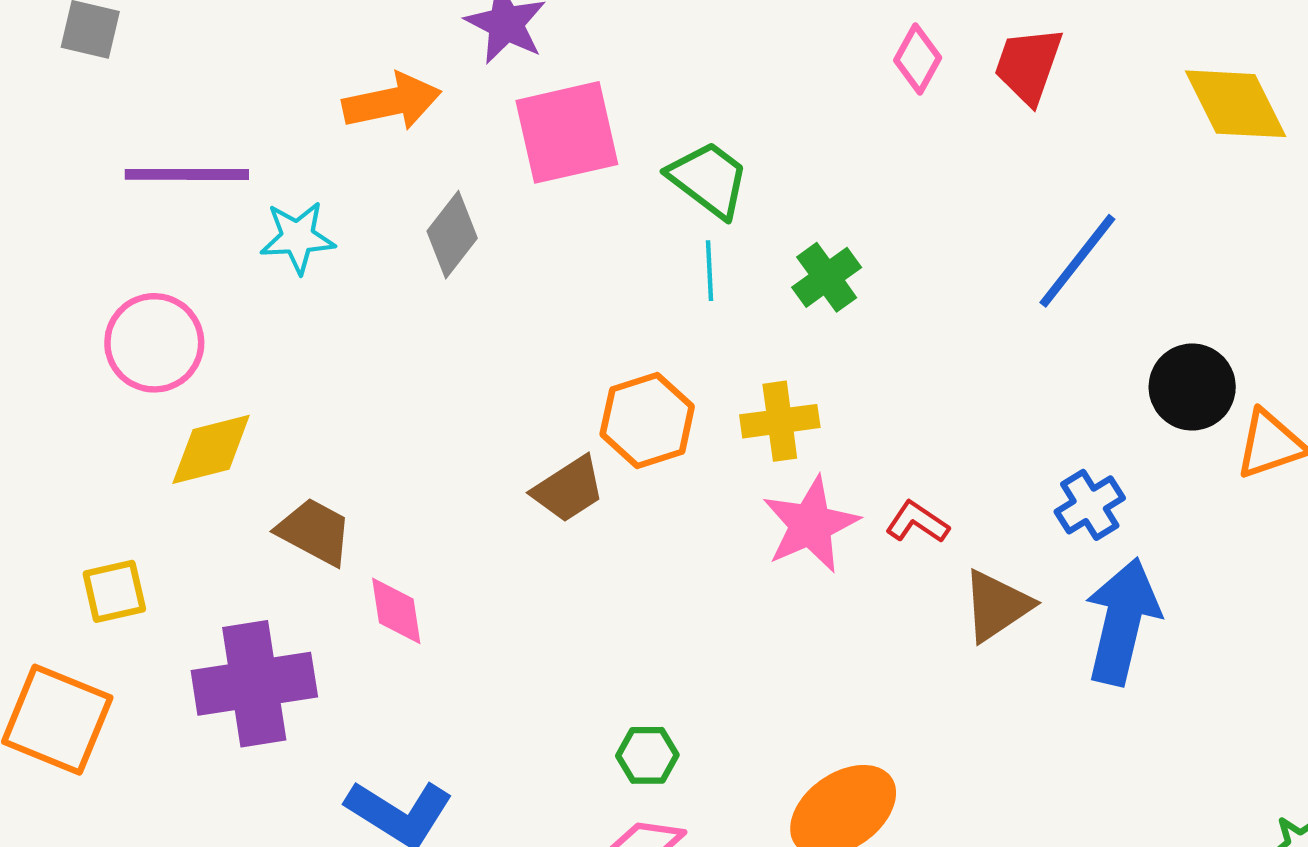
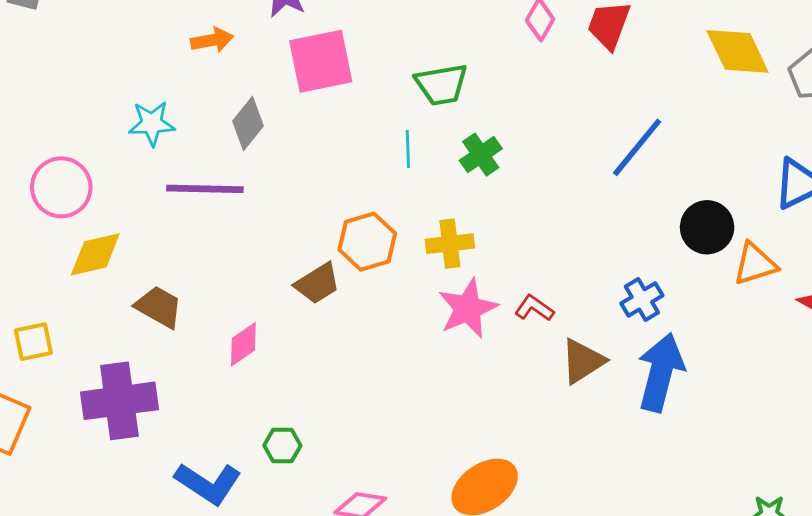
orange arrow: (392, 102) -> (212, 40), size x0.7
purple line: (187, 174) -> (205, 189), moved
green trapezoid: (709, 179) -> (441, 85), moved, turned 132
pink diamond: (396, 611) -> (243, 344), moved, turned 63
green hexagon: (647, 755) -> (282, 445), moved

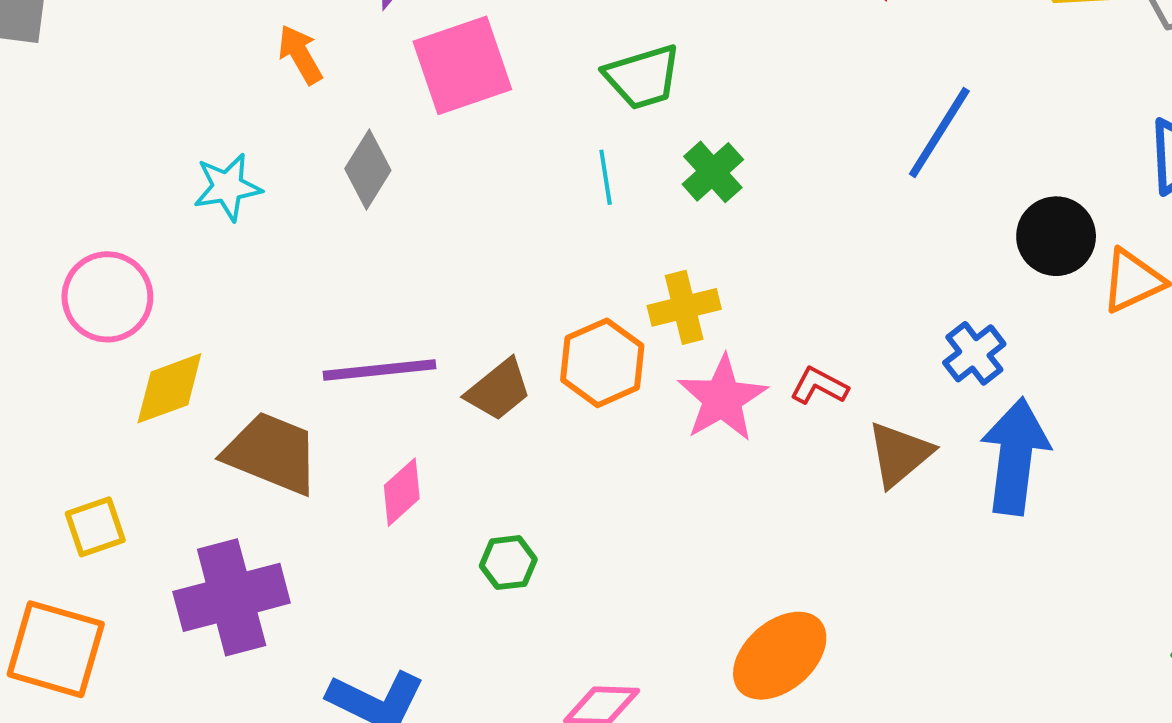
orange arrow: (212, 40) -> (300, 55), turned -102
purple line: (205, 189) -> (380, 370), moved
orange hexagon: (367, 242) -> (602, 363), moved
brown trapezoid: (159, 307) -> (272, 453), size x1.4
green hexagon: (282, 445) -> (508, 563), moved

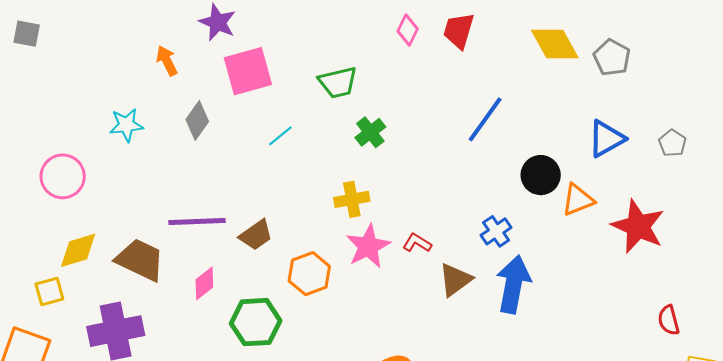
cyan line: (606, 177) -> (280, 136), moved, turned 56
orange hexagon: (602, 363) -> (309, 274), moved
yellow diamond: (169, 388) -> (78, 250), moved
green hexagon: (508, 563) -> (256, 322), size x1.8

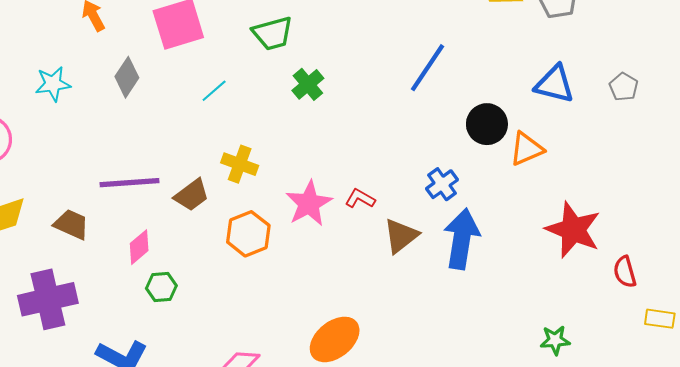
blue triangle: (606, 139) -> (554, 84), turned 45
yellow cross: (352, 199) -> (240, 164), moved, turned 32
red star: (638, 226) -> (573, 230), moved
brown trapezoid: (140, 260) -> (71, 224), size x0.7
green hexagon: (256, 322) -> (161, 287), moved, size x0.6

